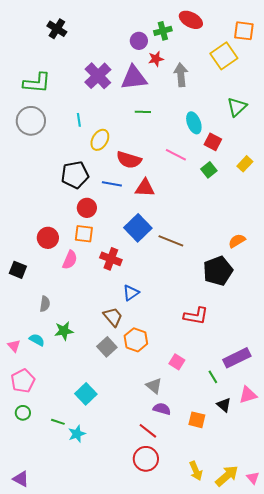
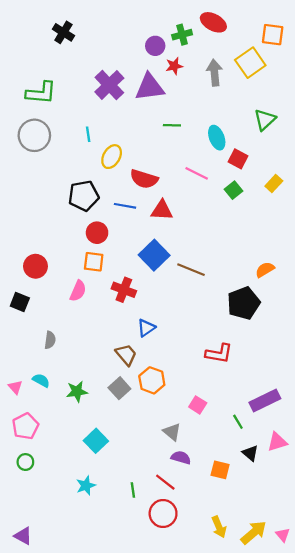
gray arrow: (181, 75) -> (214, 73), moved
green line: (143, 112) -> (172, 125), moved
red circle: (48, 238) -> (35, 266), moved
green star: (64, 331) -> (77, 392), moved
green line: (58, 422) -> (133, 490), moved, turned 64

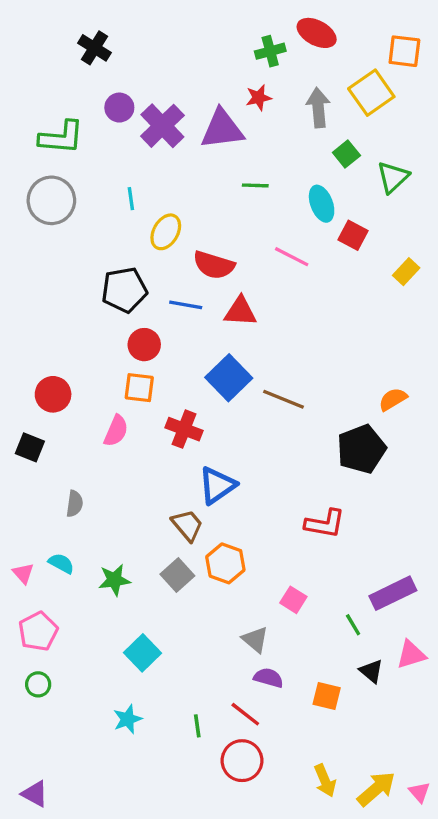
purple circle: (155, 46) -> (119, 108), moved
green square: (234, 190) -> (346, 154), moved
blue triangle: (146, 328) -> (217, 485), size x1.4

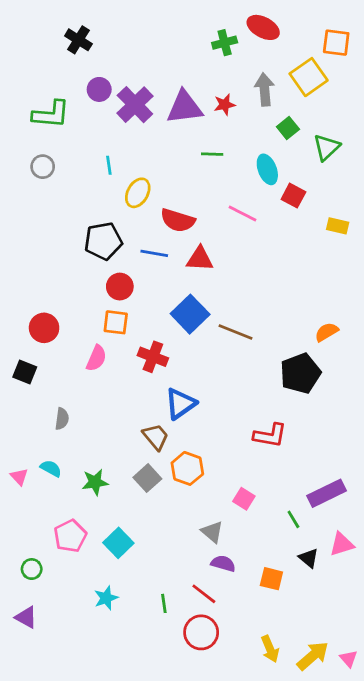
red star: (259, 98) -> (225, 105), moved
gray circle: (51, 200) -> (43, 167), size x0.6
yellow rectangle: (406, 272) -> (338, 226), turned 60
pink pentagon: (38, 631) -> (70, 536), moved
purple triangle: (35, 794) -> (26, 617), moved

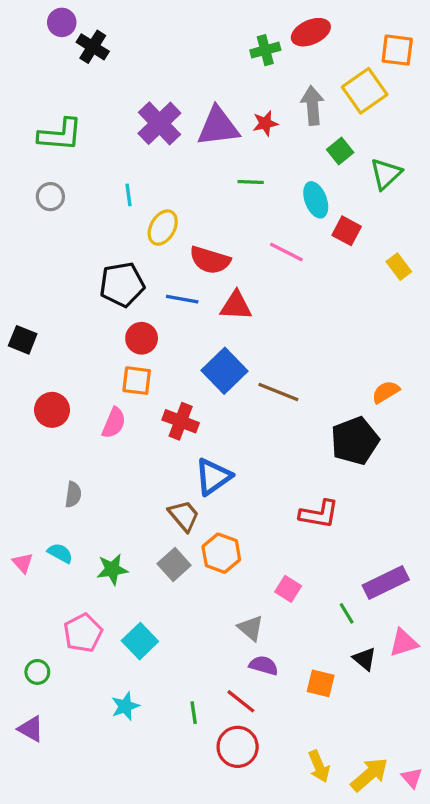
red ellipse: (263, 27) -> (311, 32), turned -52
purple circle: (99, 89) -> (62, 22), moved
yellow rectangle: (338, 226) -> (399, 267), turned 40
red circle: (44, 328) -> (52, 410), moved
black square: (25, 372) -> (23, 340), moved

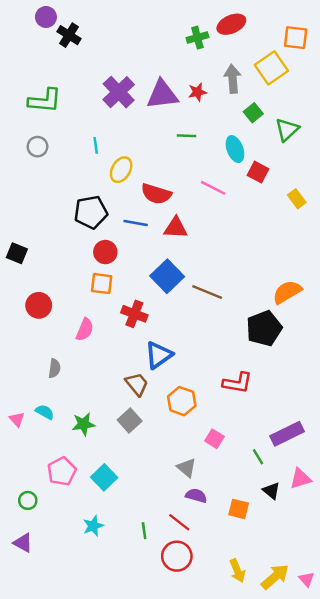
orange semicircle: (386, 392) -> (287, 292), size x1.4
pink semicircle: (114, 423) -> (85, 330), moved
orange hexagon: (221, 553) -> (182, 401), moved

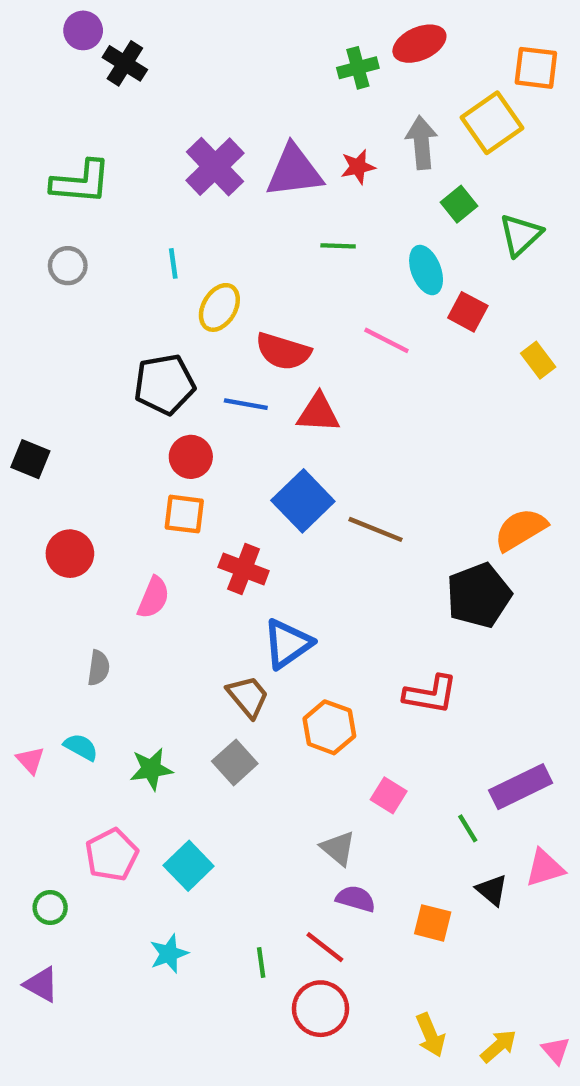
yellow arrow: (275, 577) -> (499, 1046), size x0.7

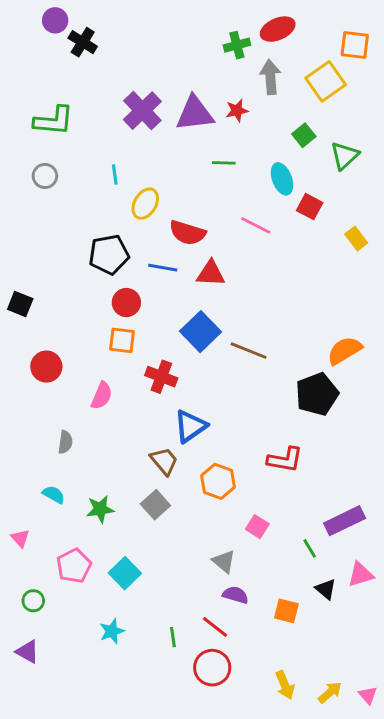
gray arrow: (422, 143) -> (270, 77), moved
pink triangle: (30, 760) -> (20, 538), moved

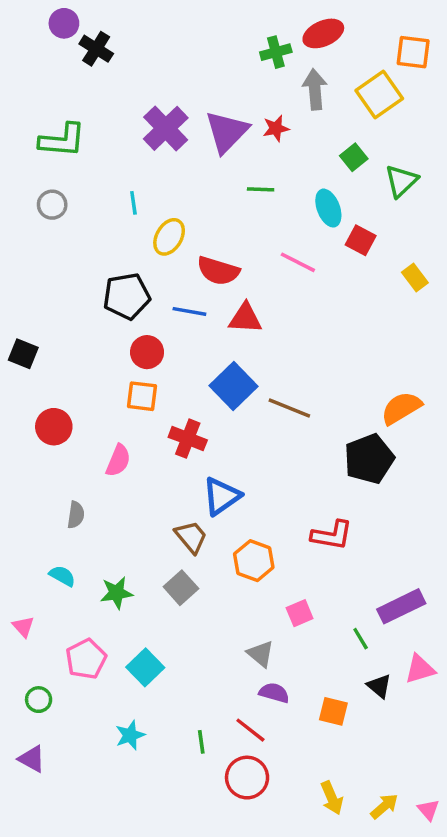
purple triangle: (195, 113) -> (227, 132), turned -39
pink square: (257, 527) -> (300, 613), turned 35

